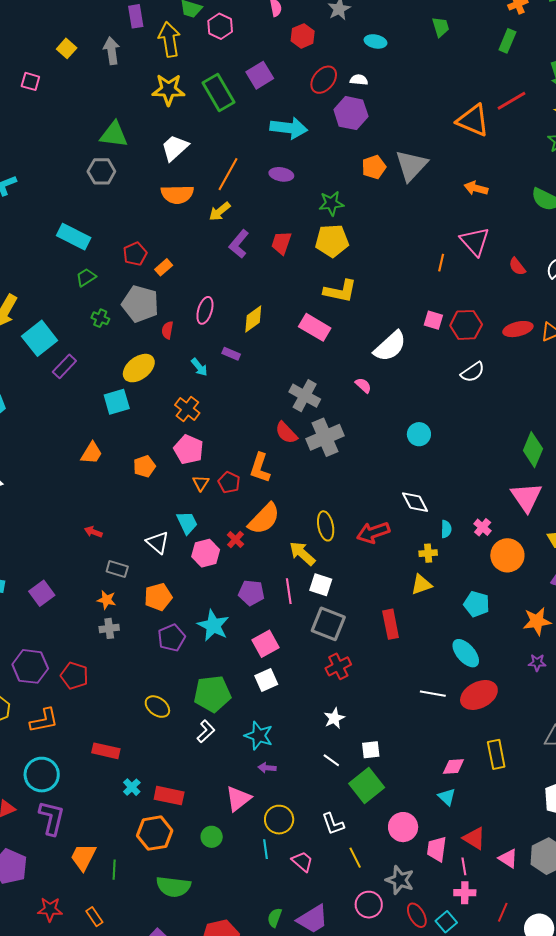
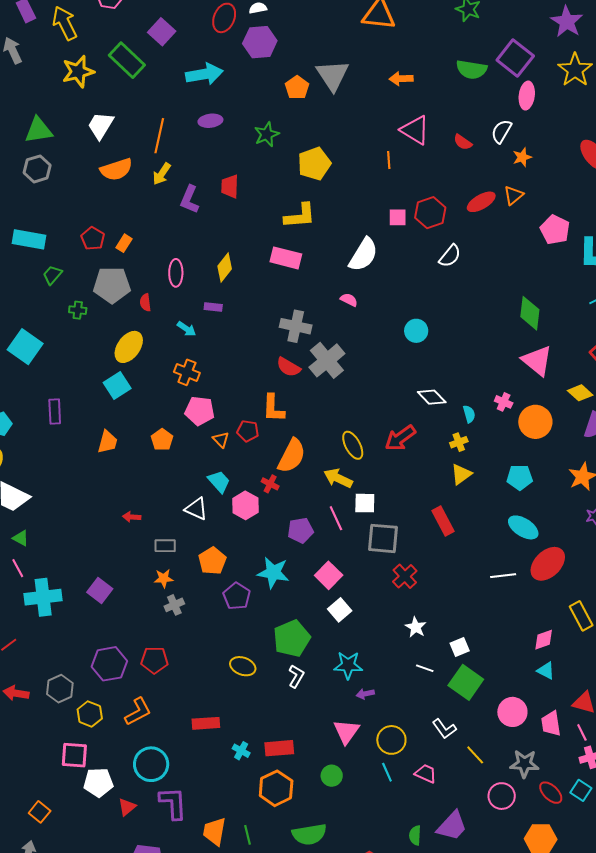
yellow pentagon: (332, 241) -> (314, 164), moved
purple rectangle: (64, 366) -> (55, 411), moved, turned -30

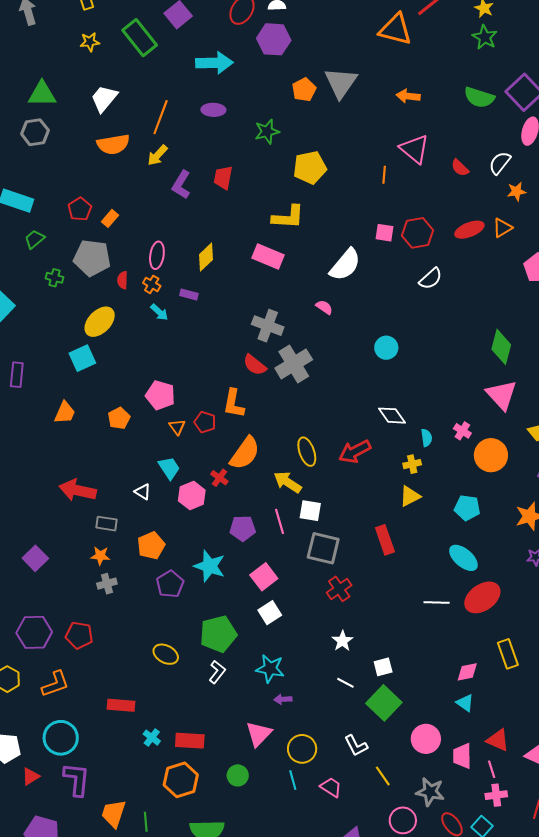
yellow star: (78, 72) -> (90, 42), size x0.6
orange cross: (187, 372) -> (152, 284), moved, size x0.7
white triangle: (196, 509) -> (143, 492), size x0.7
red arrow: (132, 517) -> (78, 490), size x2.0

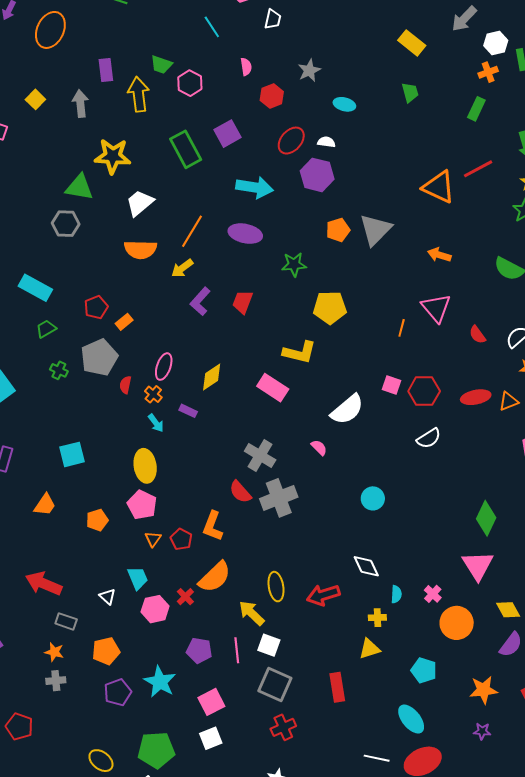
yellow star: (90, 42) -> (113, 156), moved, size x1.8
purple ellipse: (213, 110) -> (245, 234), size x1.4
gray pentagon: (92, 258) -> (99, 357), turned 30
yellow ellipse: (100, 322) -> (145, 466), moved, turned -64

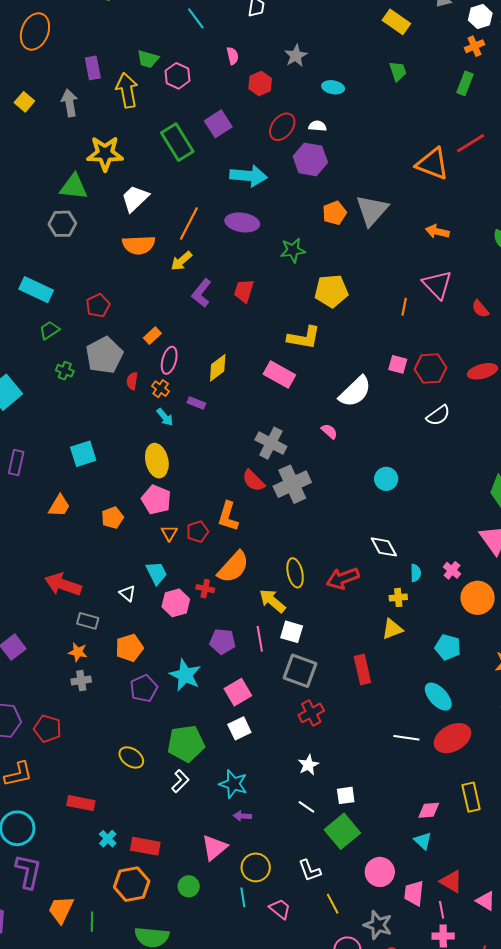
orange rectangle: (124, 322) -> (152, 336), moved
red pentagon: (181, 539) -> (197, 532), turned 30
red cross: (185, 597) -> (205, 589), turned -30

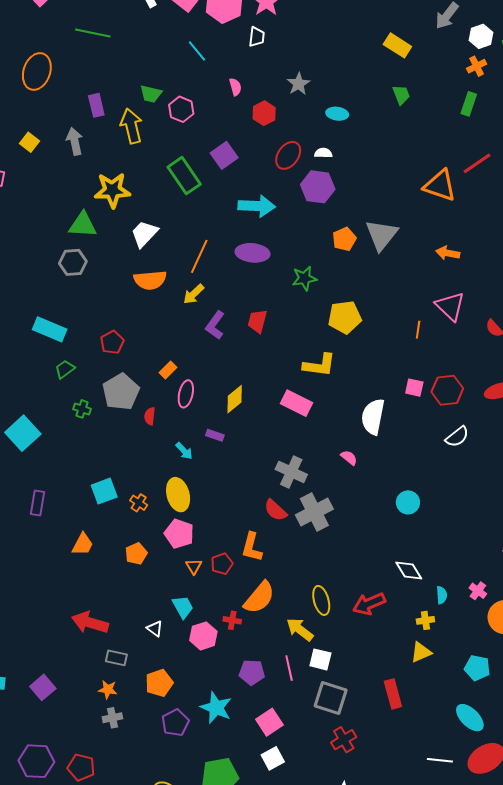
orange cross: (161, 389) -> (139, 503), moved
white semicircle: (355, 392) -> (373, 417), turned 147

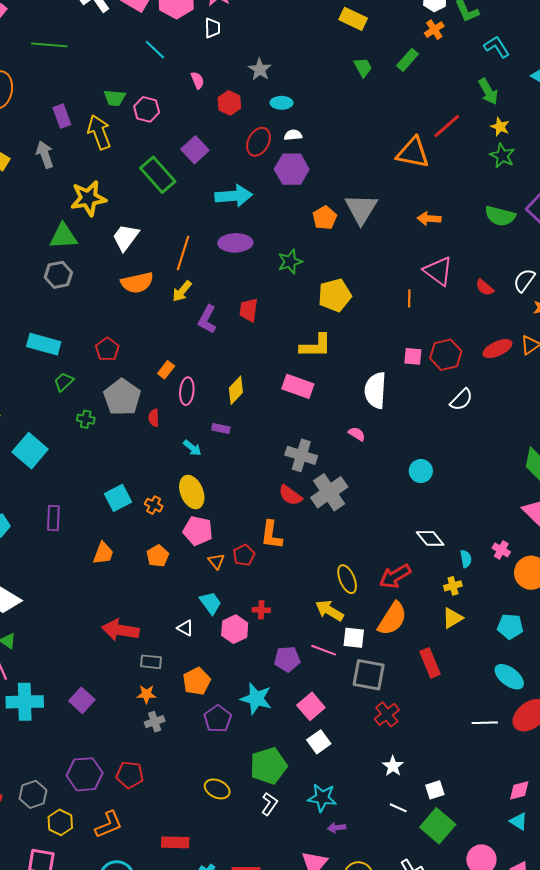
green rectangle: (469, 104) -> (408, 60), moved, turned 30
cyan ellipse: (337, 114) -> (282, 103), moved
orange semicircle: (259, 598) -> (392, 619), moved
pink line: (289, 668) -> (324, 650), turned -50

